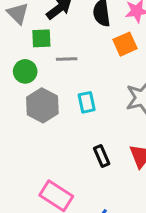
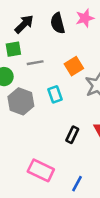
orange square: (125, 44) -> (74, 66), moved
black rectangle: (102, 156) -> (72, 135), turned 56

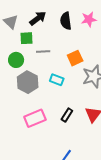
cyan rectangle: (55, 94) -> (57, 80), turned -56
pink rectangle: (41, 170) -> (35, 118), moved, turned -55

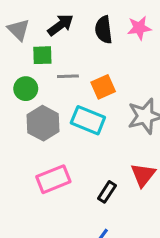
orange square: (75, 58) -> (103, 87), moved
cyan rectangle: (57, 80) -> (88, 120), size x1.5
black rectangle: (67, 115) -> (107, 192), moved

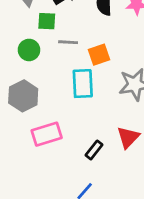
cyan rectangle: (88, 120) -> (83, 84), turned 60
gray hexagon: (43, 123) -> (23, 96), moved

